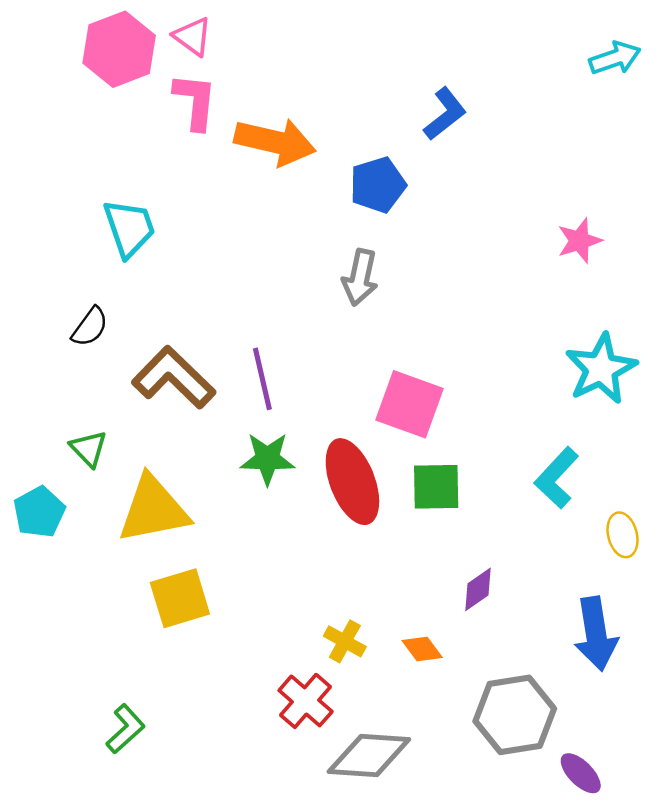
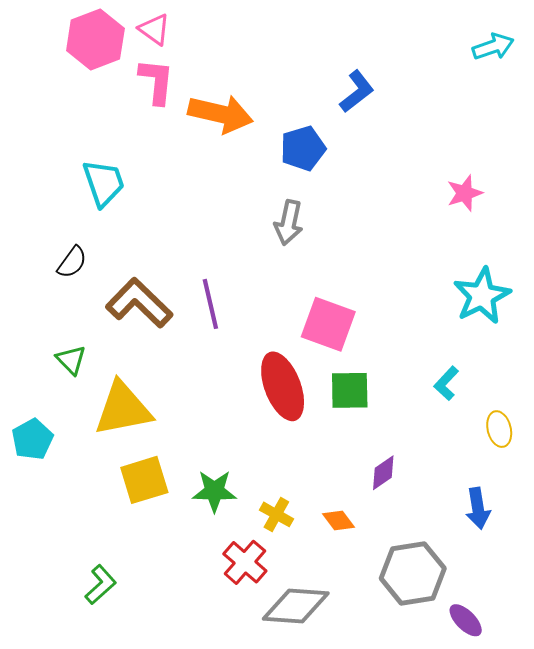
green star: (267, 459) -> (214, 491), moved
cyan L-shape: (557, 478) -> (446, 383), size x0.7
cyan pentagon: (39, 512) -> (32, 439), moved
blue arrow: (596, 634) -> (478, 508), size x0.7

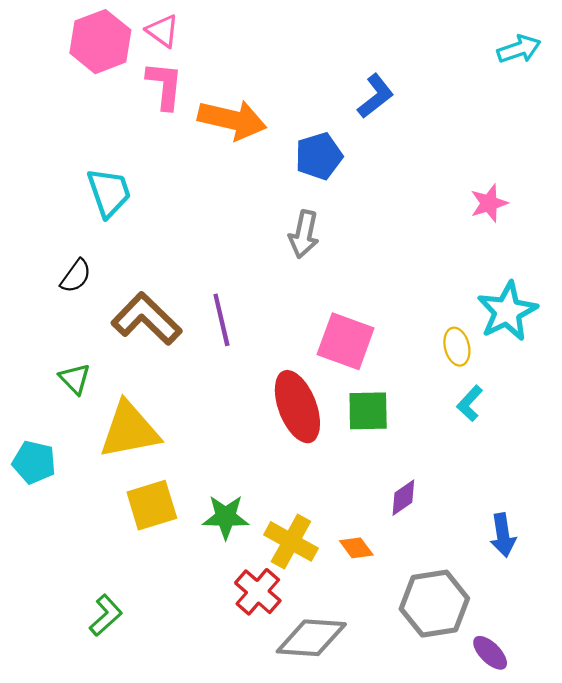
yellow ellipse: (499, 429) -> (457, 347), moved
cyan pentagon: (32, 439) -> (34, 462), turned -30
yellow cross: (276, 514) -> (291, 541), size x1.5

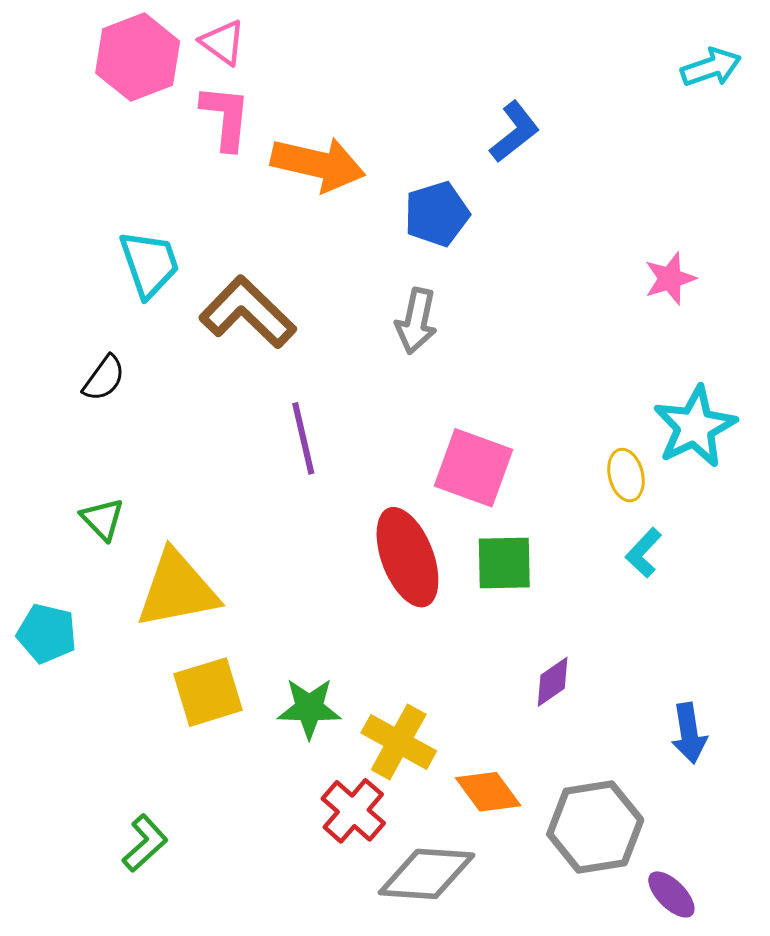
brown L-shape: (146, 319) -> (248, 312), moved
orange diamond: (356, 548) -> (488, 792), moved, size x1.4

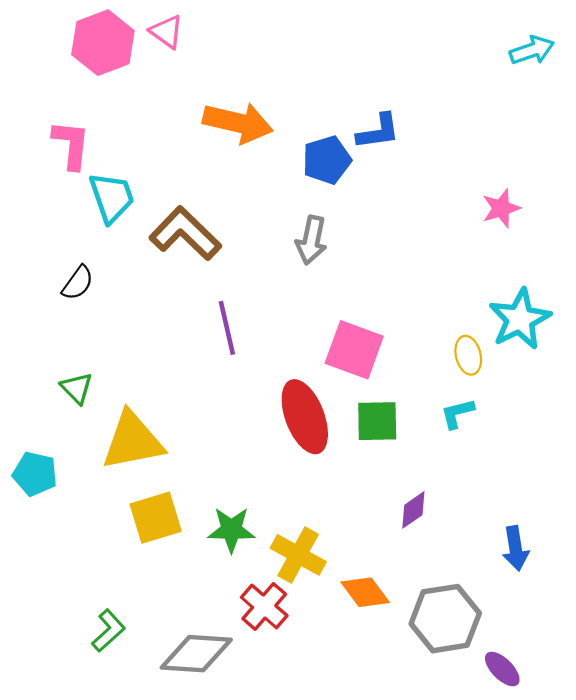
pink L-shape: (226, 117) -> (71, 145), moved
blue L-shape: (515, 132) -> (378, 131), moved, turned 30
cyan L-shape: (644, 553) -> (457, 413), moved, turned 33
gray diamond: (427, 874) -> (196, 654), moved

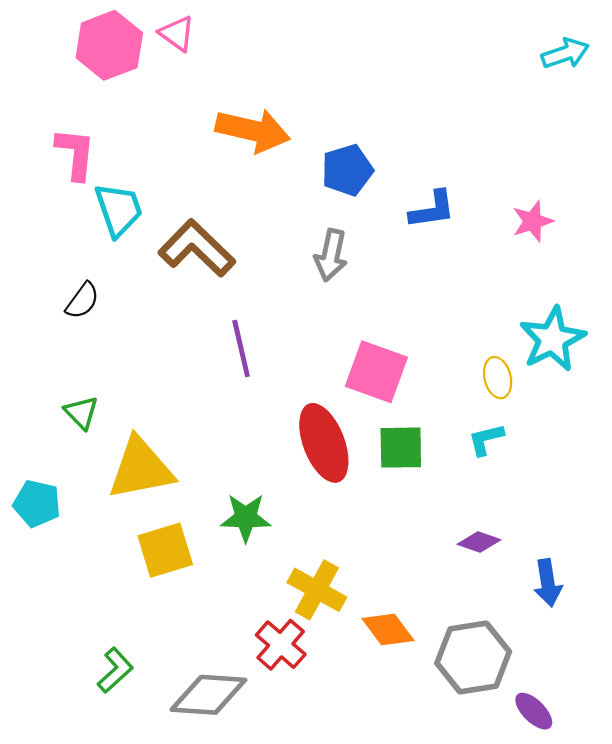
blue L-shape: (378, 131) -> (432, 210), moved
purple diamond: (413, 510) -> (479, 542), moved, turned 54
green star: (231, 530) -> (246, 518), moved

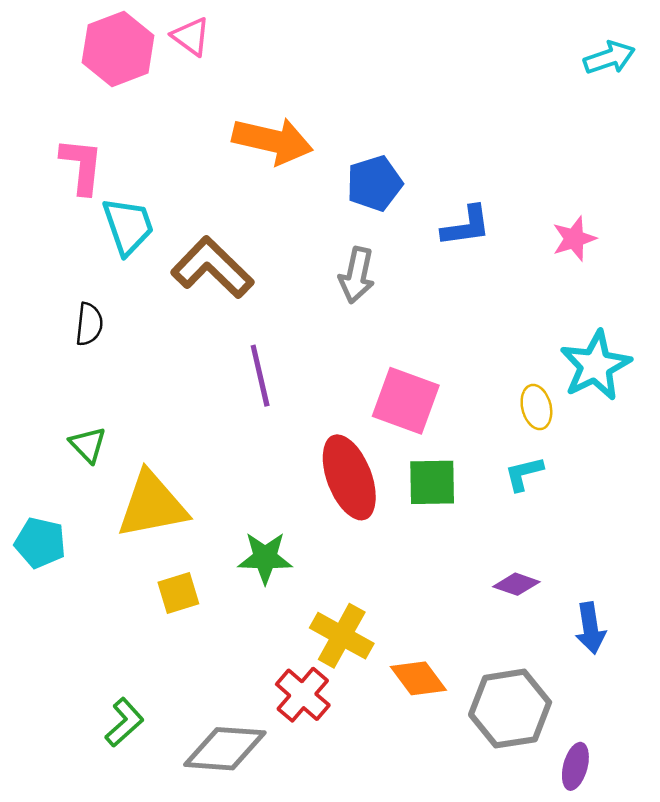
black semicircle: (82, 301) -> (89, 324), turned -30
yellow square: (165, 550) -> (178, 593), size x0.7
purple ellipse: (534, 711) -> (575, 766), turned 60

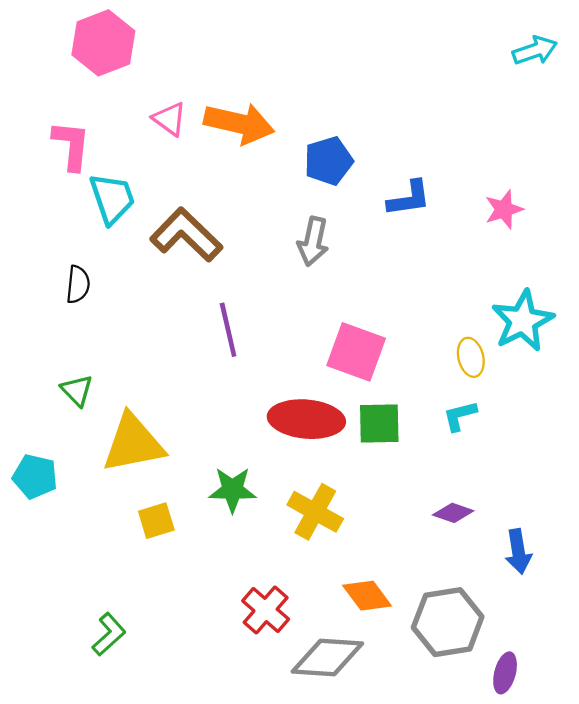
pink triangle: (191, 36) -> (170, 119), moved
red ellipse: (349, 477) -> (306, 419), turned -64
yellow cross: (342, 636) -> (315, 512), moved
gray diamond: (225, 749) -> (327, 657), moved

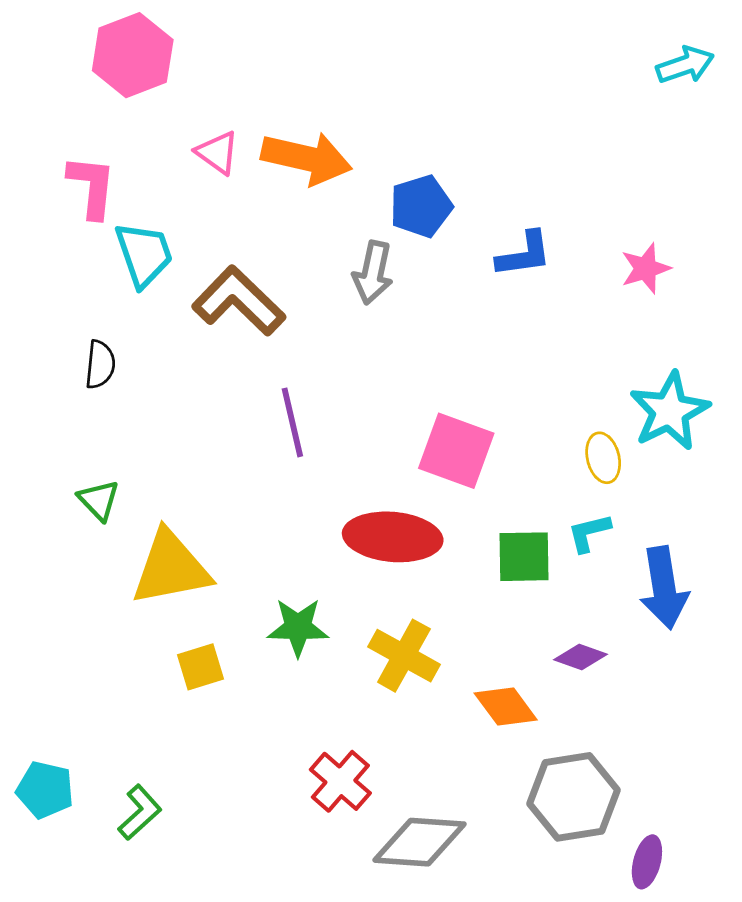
gray arrow: (313, 241) -> (373, 273), moved
green square: (379, 424) -> (524, 557), moved
cyan pentagon: (35, 476) -> (45, 790), moved
blue arrow: (518, 552) -> (664, 588), moved, size x1.4
orange diamond: (367, 596) -> (506, 706), moved

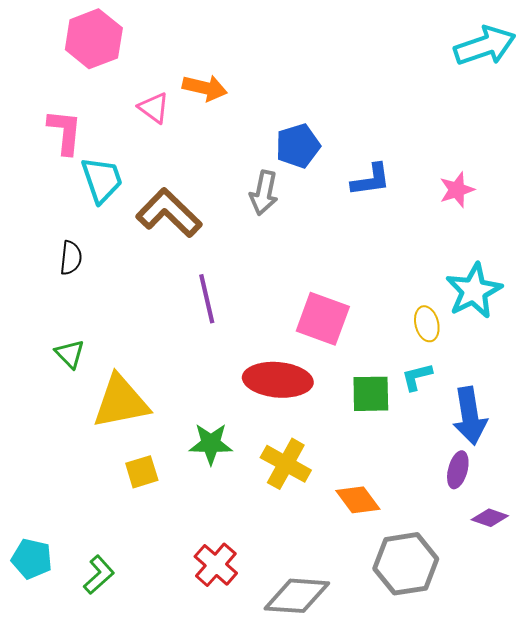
cyan arrow: (685, 65) -> (485, 46), size x1.5
orange arrow: (306, 158) -> (205, 88), moved, size x0.7
purple diamond: (581, 657) -> (490, 518), moved
red cross: (340, 781) -> (216, 565), moved
purple ellipse: (647, 862) -> (458, 470), moved

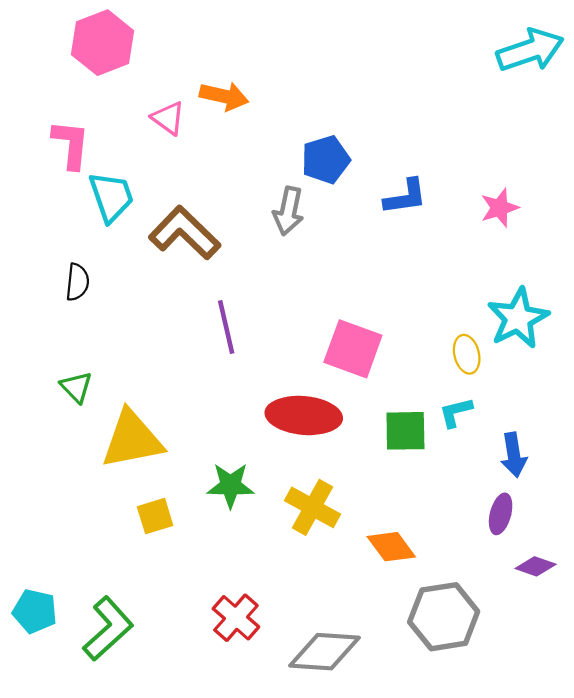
blue arrow: (470, 416) -> (514, 455), size x0.7
green L-shape: (99, 575) -> (108, 629), size x1.5

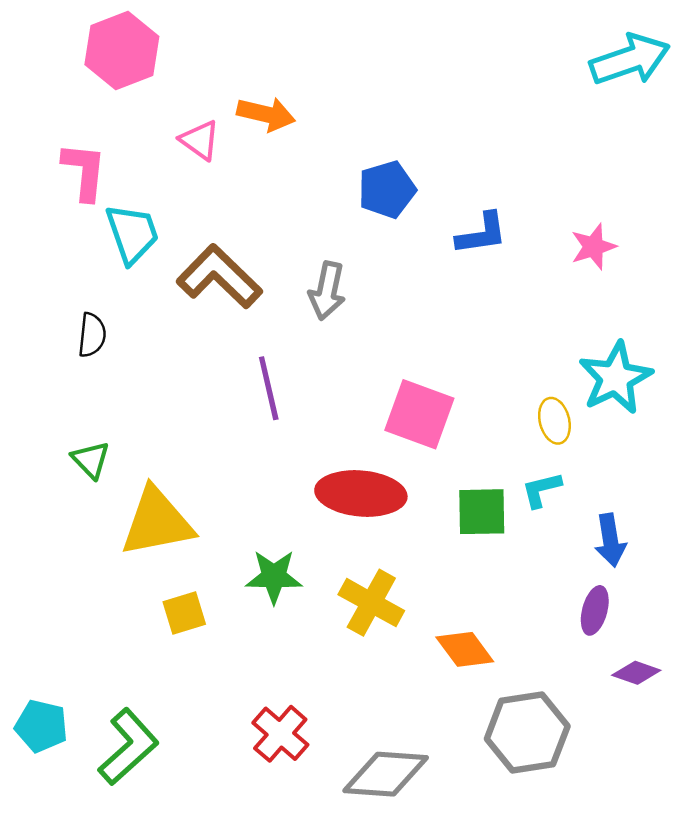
gray arrow: (288, 211) -> (327, 291), moved

